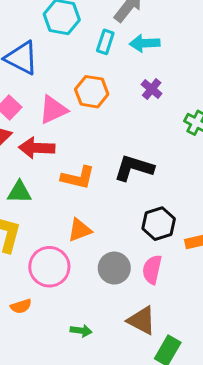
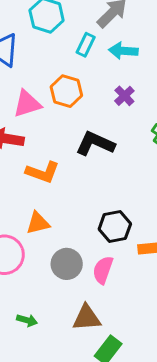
black L-shape: (134, 168) -> (95, 144), moved
brown triangle: (142, 320) -> (87, 318), turned -40

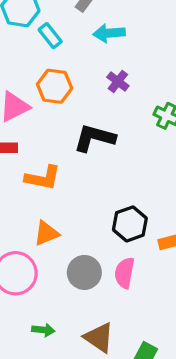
cyan rectangle: (86, 45) -> (50, 36), moved, turned -55
brown triangle: (87, 318) -> (99, 338), moved, turned 48
green arrow: (27, 320) -> (43, 330), moved

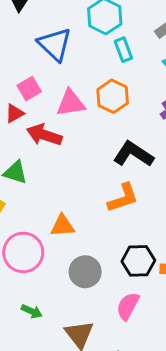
orange L-shape: (43, 178) -> (123, 198), moved, turned -48
black hexagon: (130, 224) -> (138, 261), moved
pink semicircle: (124, 273) -> (128, 306), moved

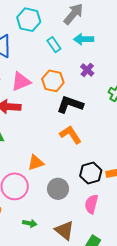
cyan rectangle: (123, 50) -> (54, 45), moved
orange hexagon: (113, 96) -> (53, 81), moved
orange L-shape: (123, 198) -> (70, 135), turned -90

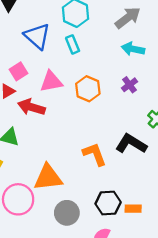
cyan rectangle: (54, 45) -> (73, 44), moved
black L-shape: (70, 105) -> (131, 144), moved
orange triangle: (36, 163) -> (48, 177), size x1.5

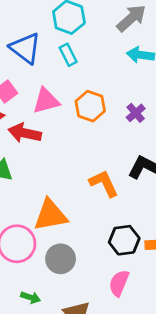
purple cross: (129, 85) -> (136, 113), moved
gray circle: (67, 213) -> (61, 259), moved

